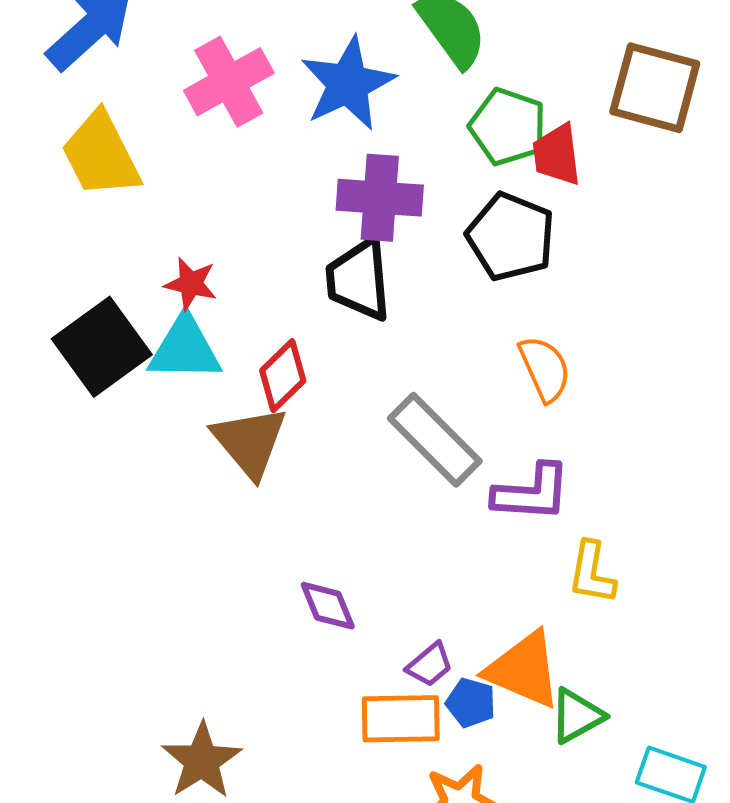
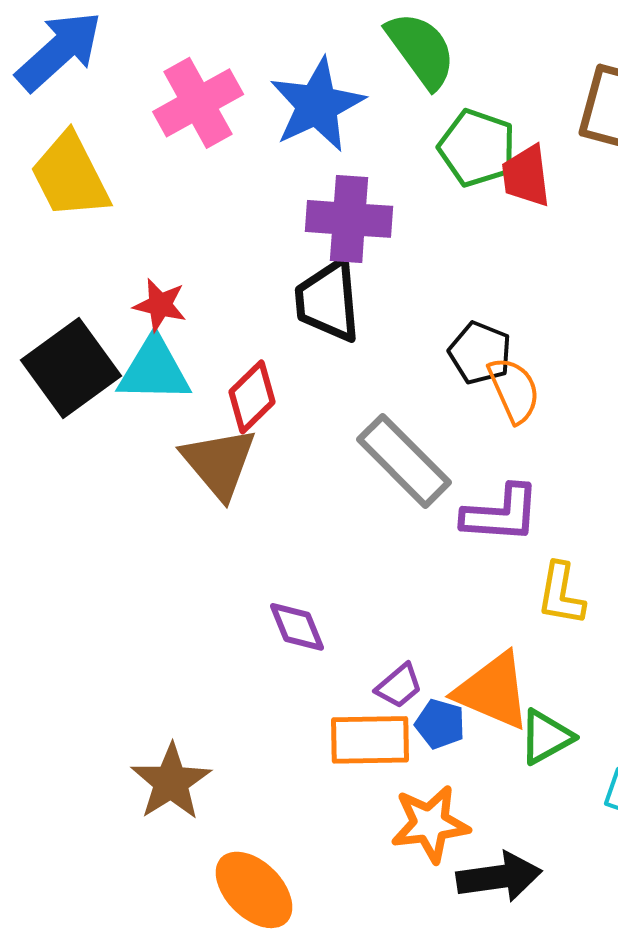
black pentagon: (511, 237) -> (480, 353), moved, size x0.7

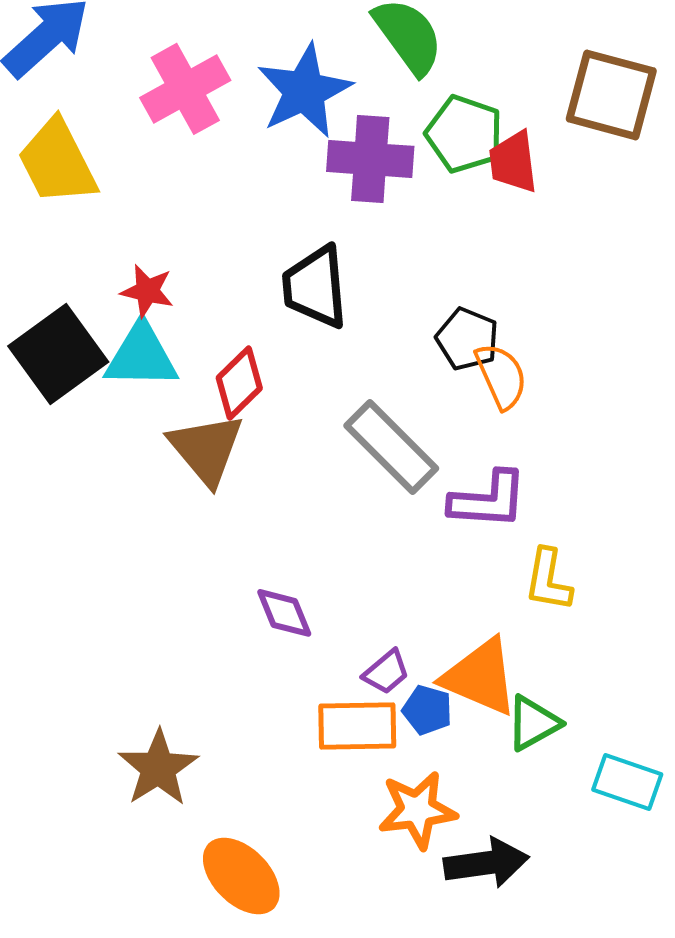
purple cross: (349, 219) -> (370, 159), moved

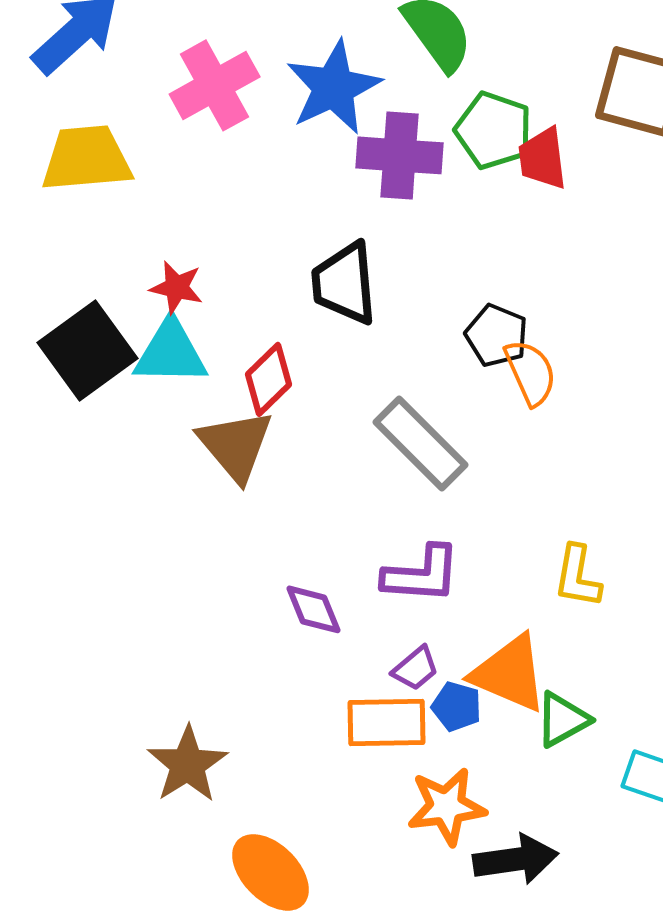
yellow trapezoid: (57, 162) -> (87, 158), turned 112
purple L-shape: (488, 500) -> (422, 574), moved

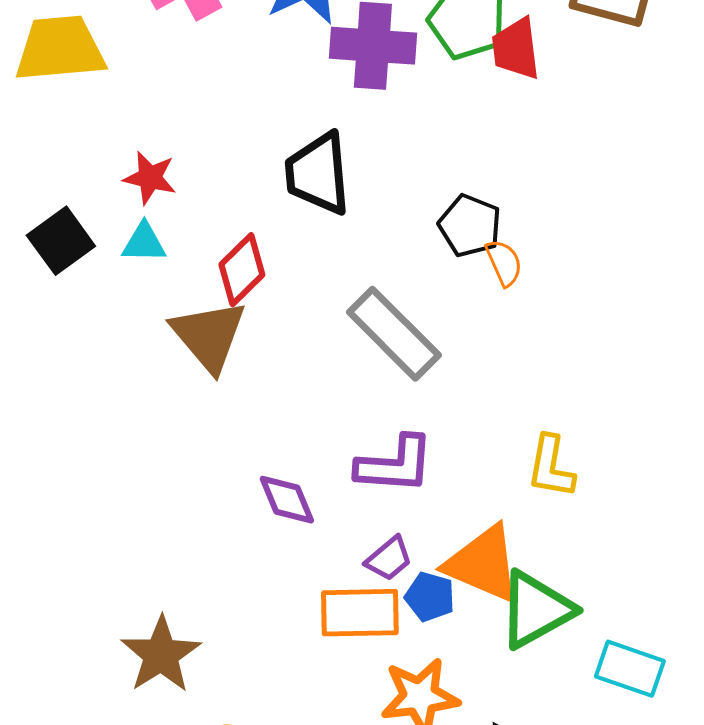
black square: (88, 350) -> (61, 241), size x0.7
cyan triangle: (171, 352) -> (144, 243), size x0.6
orange semicircle: (531, 372) -> (504, 263), size x0.7
green triangle: (563, 719) -> (536, 610), size x1.4

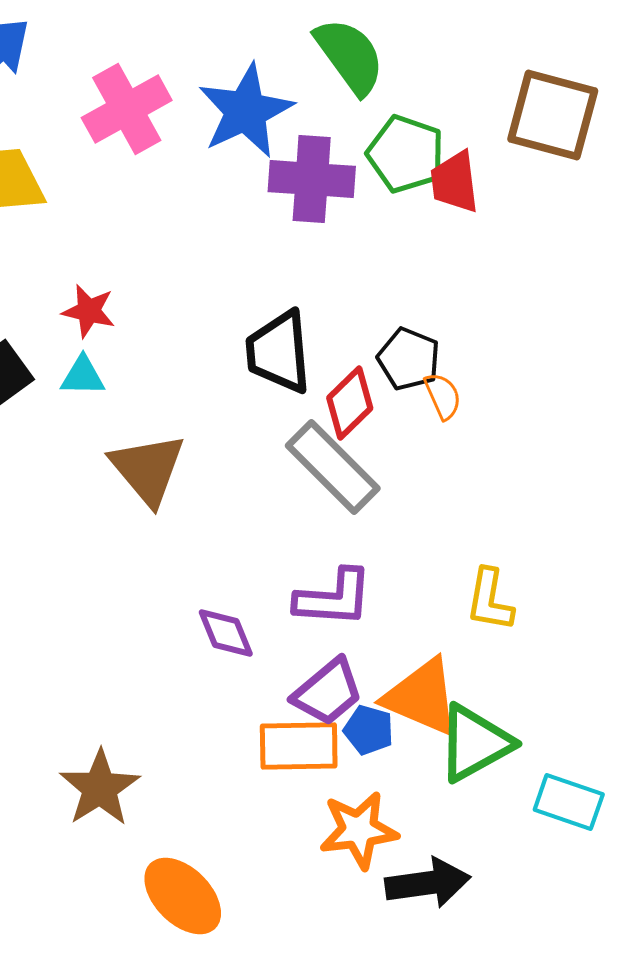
black trapezoid: (318, 174) -> (279, 352), moved
red diamond: (242, 270) -> (350, 403), moved
purple trapezoid: (389, 559) -> (328, 692), size x1.5

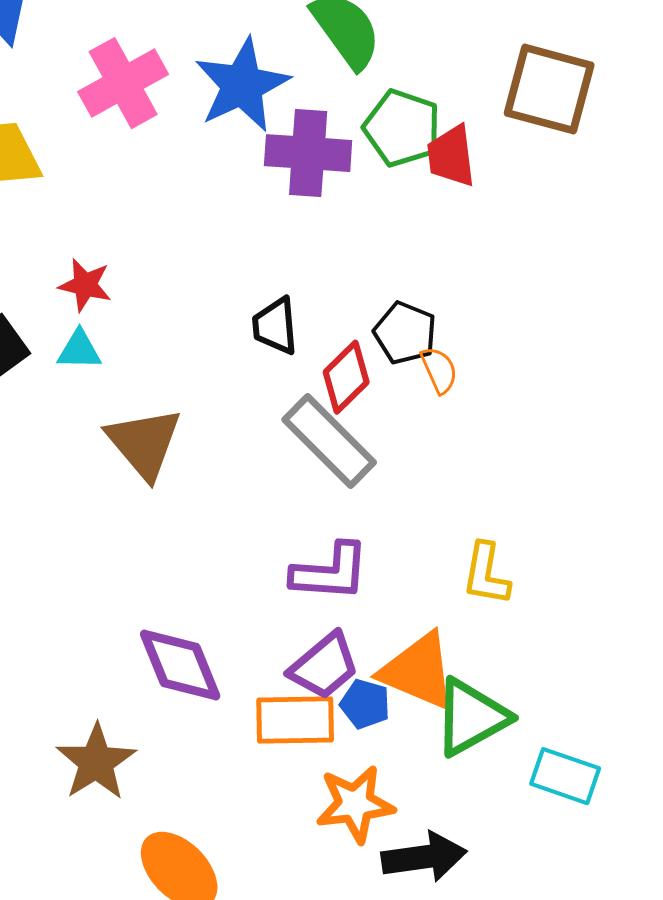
black trapezoid: (279, 352) -> (275, 326), size x0.7
purple diamond: (226, 633) -> (180, 665), moved, size x1.5

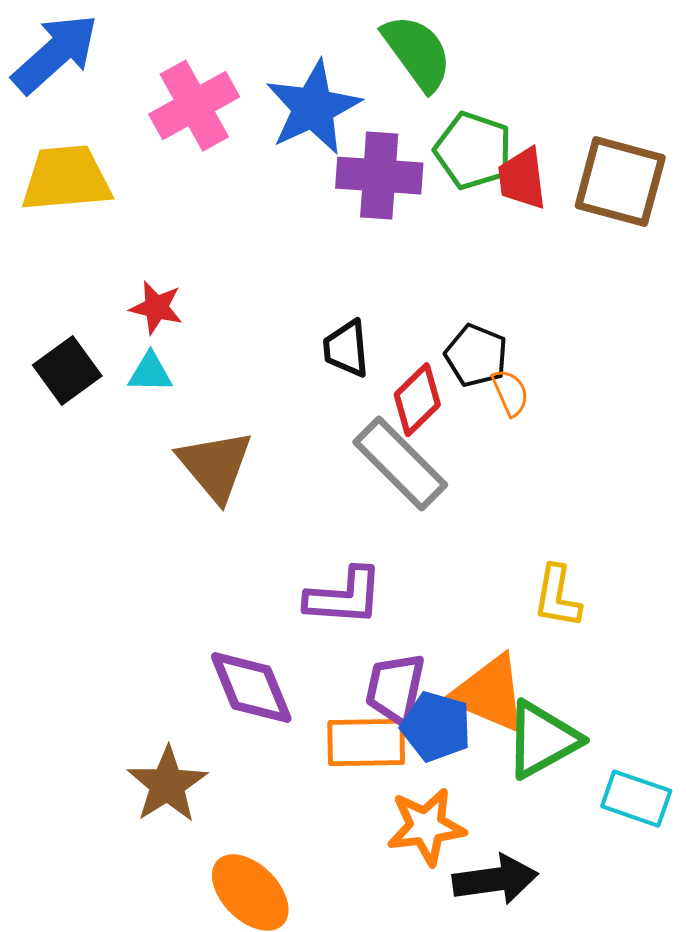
brown square: (549, 89) -> (620, 182), moved
purple L-shape: (330, 572) -> (344, 597), moved
purple trapezoid: (324, 666) -> (395, 689), turned 142
blue pentagon: (365, 704) -> (436, 727), size x1.4

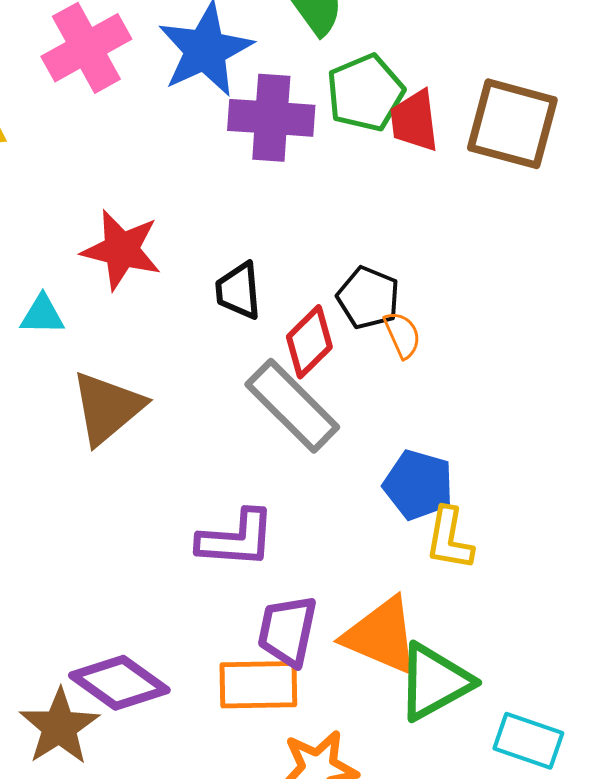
green pentagon: (473, 151) -> (365, 93), turned 30
red star: (156, 308) -> (121, 250), moved, size x1.5
brown triangle: (215, 466) -> (107, 408), turned 30
purple diamond: (251, 688) -> (119, 683), moved, turned -32
blue pentagon: (436, 727) -> (418, 485), moved

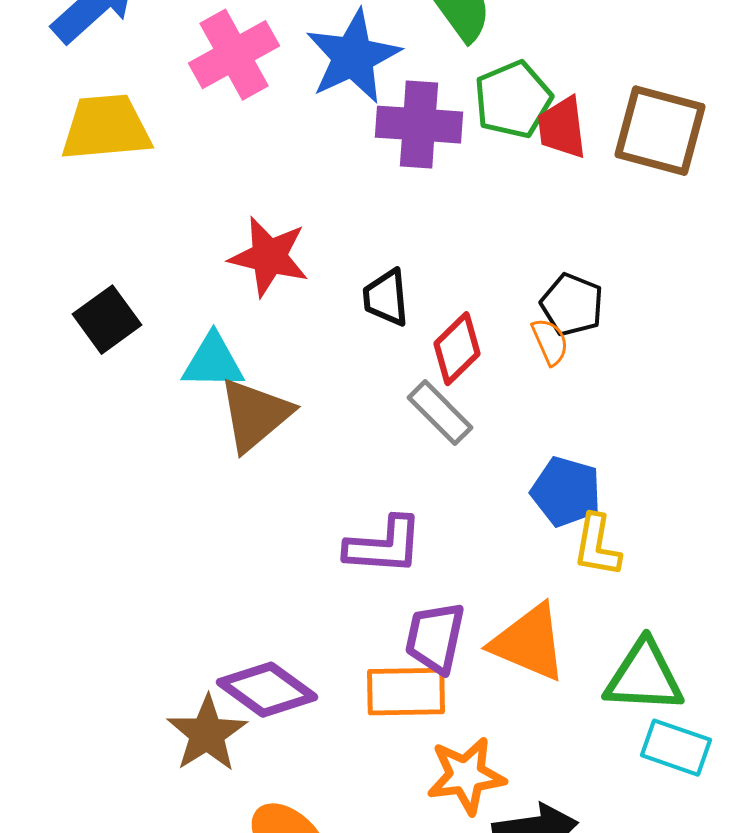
black pentagon: (368, 298) -> (572, 305), moved
cyan triangle: (42, 315) -> (213, 362), moved, size x1.4
gray rectangle: (292, 406) -> (440, 413), size x0.7
green triangle: (434, 682) -> (644, 677), moved, turned 32

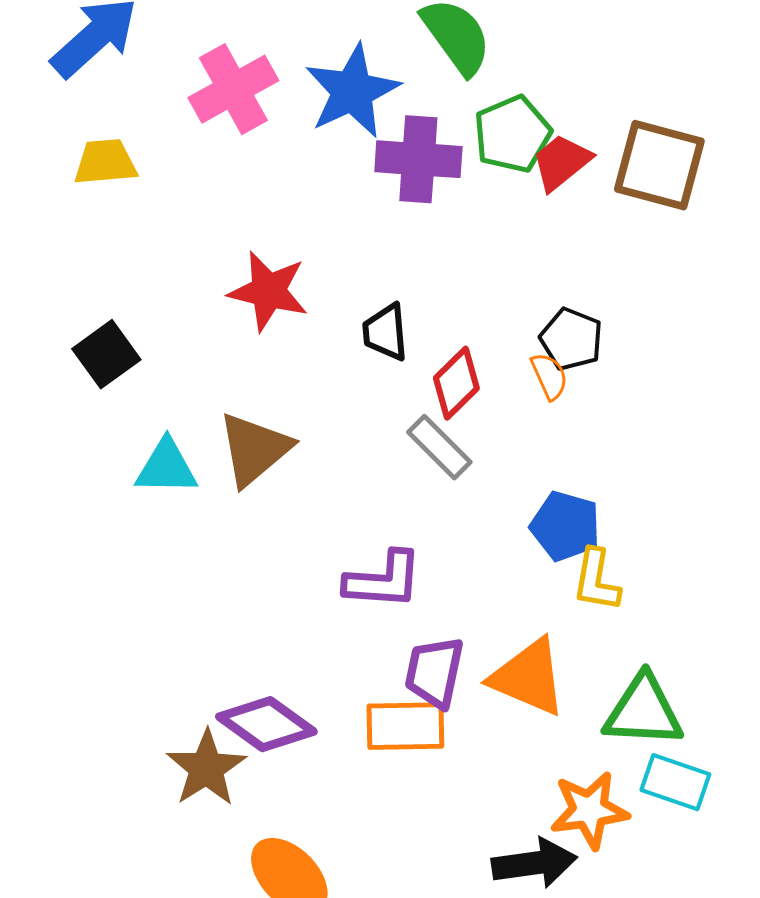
yellow trapezoid: (106, 128) -> (105, 162), size x0.7
red trapezoid: (562, 128) -> (561, 162), turned 58
cyan triangle: (213, 362) -> (166, 467), moved
orange star: (466, 776) -> (589, 810), moved

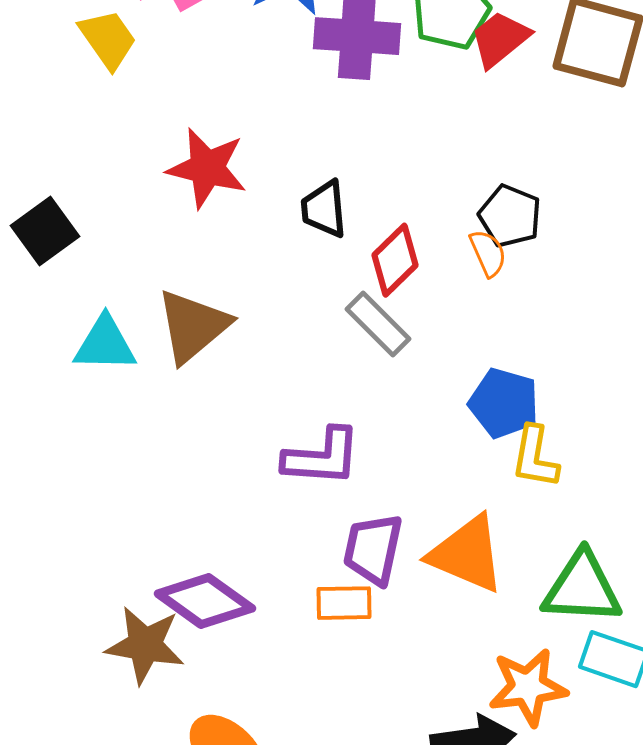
yellow trapezoid: (105, 162) -> (108, 39), moved, turned 60
orange rectangle: (405, 726) -> (344, 603), size x0.7
brown star: (206, 768) -> (145, 645), turned -30

